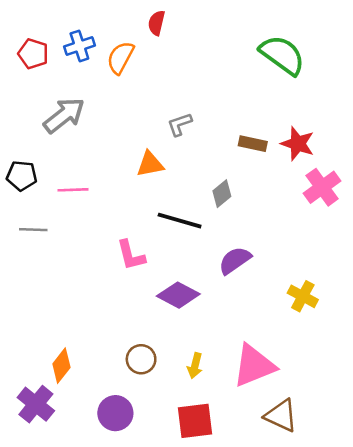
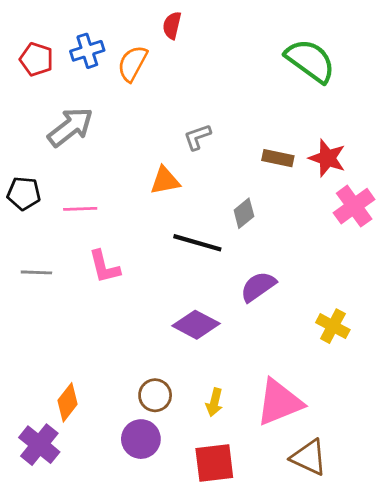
gray line: (33, 230) -> (36, 272), moved
pink L-shape: (131, 255) -> (104, 267), moved
purple circle: (115, 413) -> (141, 439), moved

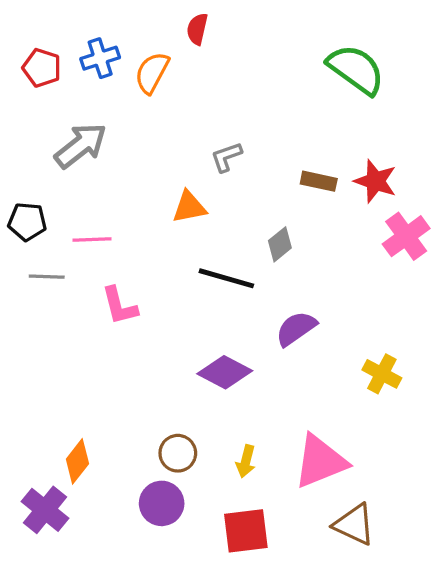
gray line: (36, 272) -> (47, 277), moved

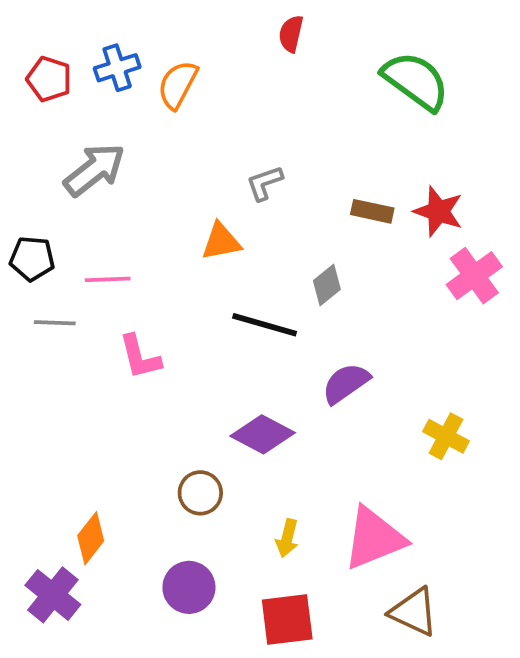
red semicircle: (197, 29) -> (291, 34), moved
brown circle: (178, 453) -> (200, 493), moved

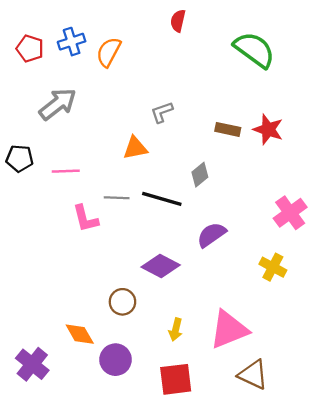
pink cross: (474, 276) -> (290, 213), moved
gray line: (55, 323) -> (117, 198), moved
orange diamond: (91, 538) -> (80, 334), moved, turned -68

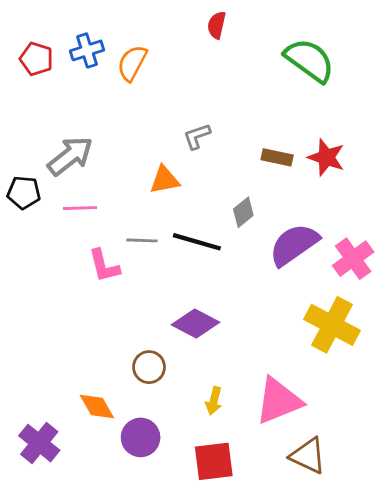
gray arrow: (58, 104) -> (70, 156), moved
purple semicircle: (212, 235) -> (294, 245), moved, size x1.4
yellow cross: (273, 267) -> (332, 325), size x1.6

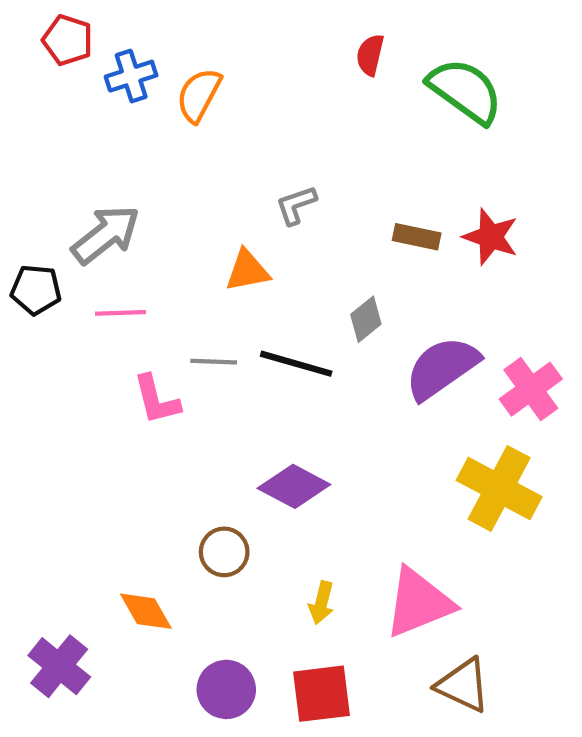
red semicircle: (217, 25) -> (370, 55), moved
red pentagon: (36, 59) -> (68, 40), moved
purple circle: (141, 437) -> (226, 689), moved

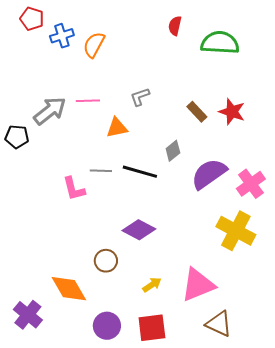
green semicircle: (465, 91) -> (220, 43), turned -33
brown rectangle: (417, 237) -> (197, 112), turned 35
pink line: (121, 313) -> (88, 101), moved
yellow arrow: (321, 603) -> (152, 285), turned -138
orange diamond: (146, 611) -> (69, 289), size x1.4

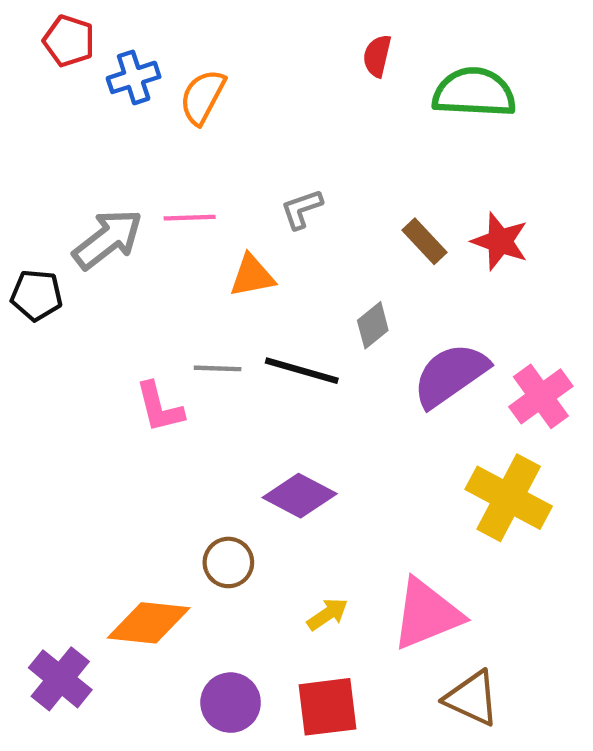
orange diamond: (69, 289) -> (149, 623), turned -54

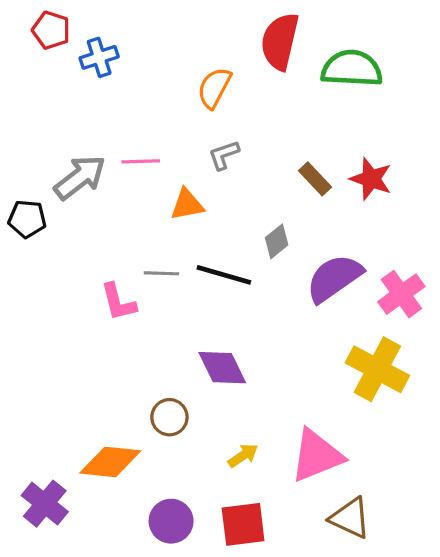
red semicircle: (377, 56) -> (280, 41), size x1.8
orange semicircle: (203, 97) -> (214, 88), moved
purple diamond: (300, 496) -> (222, 368), turned 36

